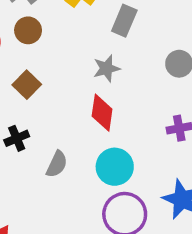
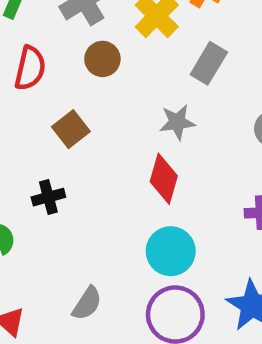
brown circle: (28, 30) -> (102, 59), moved
gray semicircle: (57, 164) -> (87, 303), moved

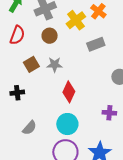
gray rectangle: (209, 63) -> (96, 44), turned 30
gray star: (177, 122) -> (55, 65), moved
gray semicircle: (87, 303) -> (30, 128), moved

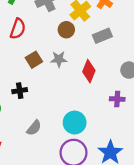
brown circle: (50, 36) -> (66, 30), moved
red diamond: (69, 92) -> (89, 71), moved
purple cross: (109, 113) -> (117, 99), moved

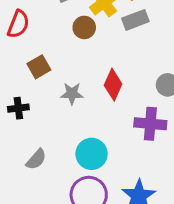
gray rectangle: (102, 36) -> (135, 20), moved
gray star: (59, 59) -> (72, 94), moved
purple cross: (117, 99) -> (150, 124), size x1.5

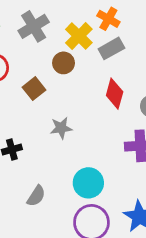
brown square: (39, 67) -> (34, 89), moved
red diamond: (113, 85) -> (115, 94), moved

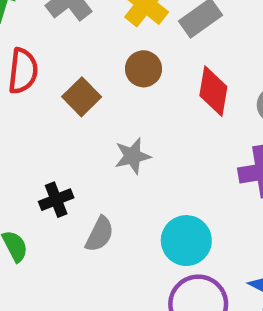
brown circle: (64, 63) -> (143, 69), moved
gray semicircle: (36, 196) -> (100, 234), moved

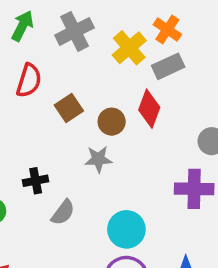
brown circle: (143, 69) -> (112, 122), moved
red diamond: (213, 91) -> (149, 109), moved

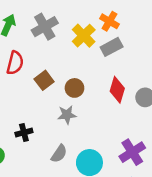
red diamond: (149, 109) -> (117, 90), moved
purple cross: (194, 189) -> (132, 152), moved, turned -30
gray semicircle: (63, 212) -> (59, 154), moved

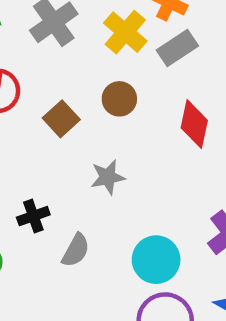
brown circle: (74, 88) -> (119, 99), moved
gray semicircle: (59, 154) -> (76, 250), moved

